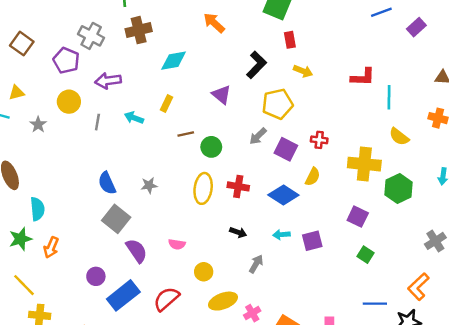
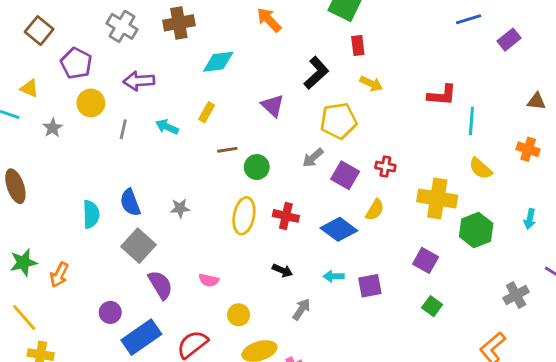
purple pentagon: (66, 60) -> (76, 63), moved
yellow triangle: (17, 93) -> (29, 88), turned 35
cyan semicircle: (37, 209) -> (91, 214), moved

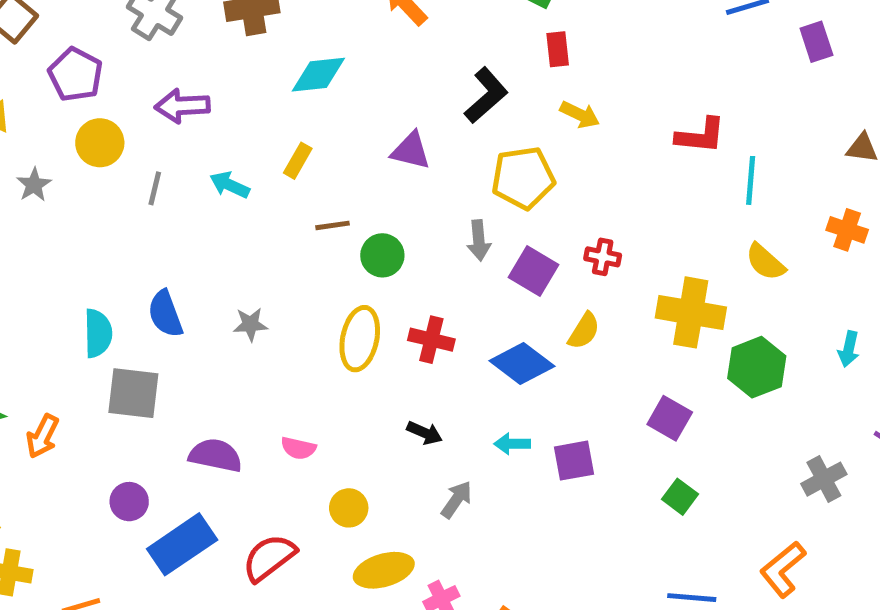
purple rectangle: (509, 40) -> (816, 42), turned -70
purple triangle: (273, 106) -> (411, 151), turned -30
gray arrow: (313, 158) -> (479, 240), turned -55
gray square: (139, 246) -> (133, 393), moved, turned -36
purple semicircle: (160, 285) -> (216, 455), turned -48

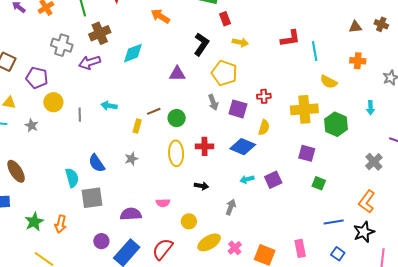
purple arrow: (182, 106) -> (90, 62), moved
yellow rectangle: (298, 161) -> (137, 126), moved
yellow pentagon: (523, 178) -> (224, 73), turned -30
black arrow: (425, 433) -> (201, 186), moved

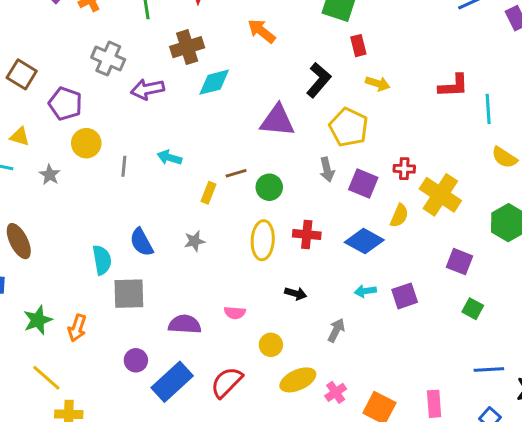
brown cross: (100, 33) -> (187, 47), moved
purple triangle: (177, 74) -> (277, 121), size x1.4
yellow cross: (304, 109) -> (440, 195), moved, turned 32

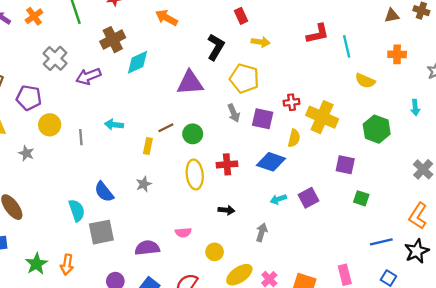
gray cross: (108, 59) -> (55, 58), turned 30

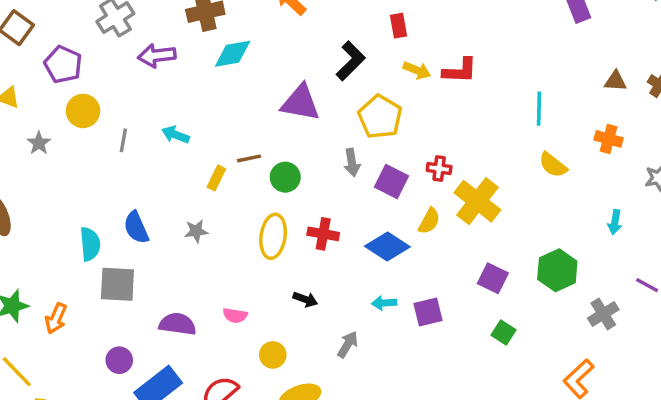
red L-shape: (318, 34) -> (460, 71), moved
green hexagon: (377, 129) -> (557, 270), moved

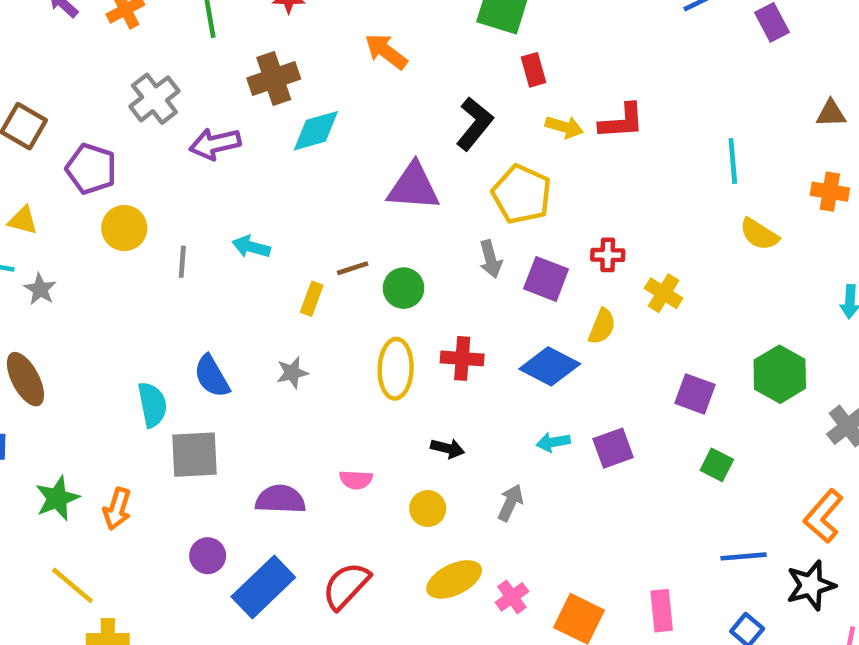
gray star: (39, 143) -> (40, 289), moved
yellow cross: (477, 201) -> (664, 293), size x0.6
yellow circle: (273, 355) -> (428, 509), moved

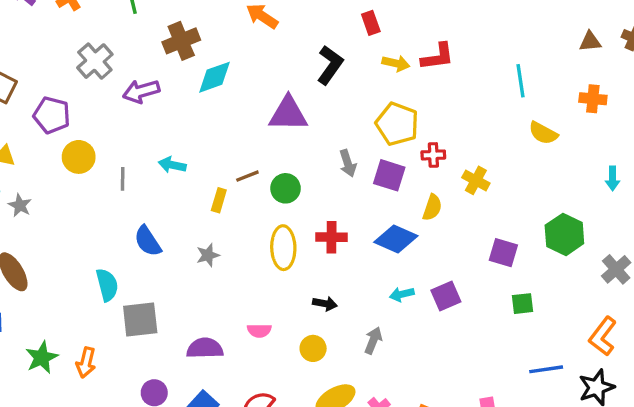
yellow pentagon: (522, 194) -> (397, 124), moved
blue semicircle: (212, 376) -> (148, 241), moved
green square: (717, 465) -> (522, 304), turned -30

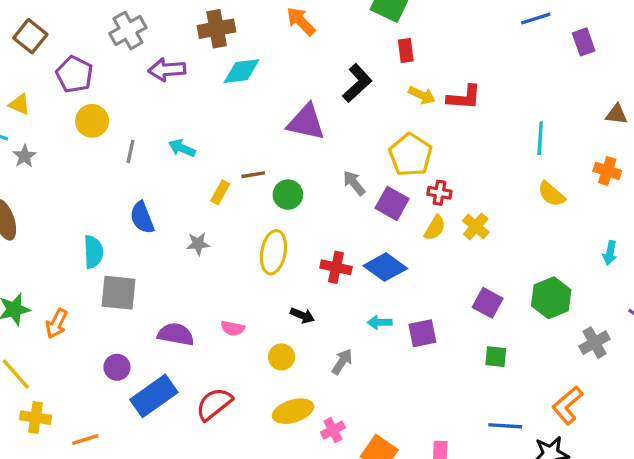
gray arrow: (348, 163) -> (354, 183), turned 148
yellow semicircle: (432, 207) -> (435, 228), moved
red cross: (332, 237) -> (336, 267), moved

